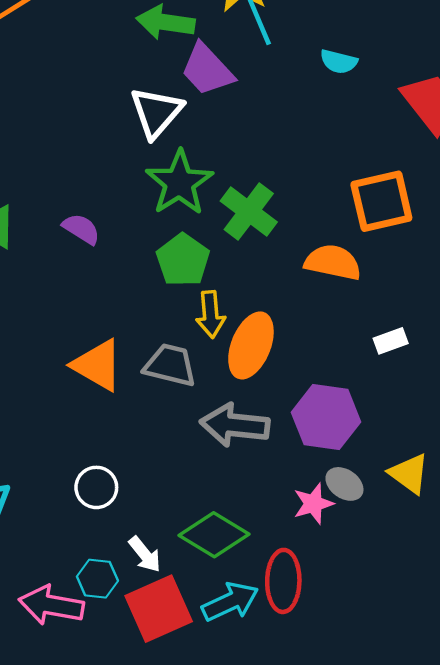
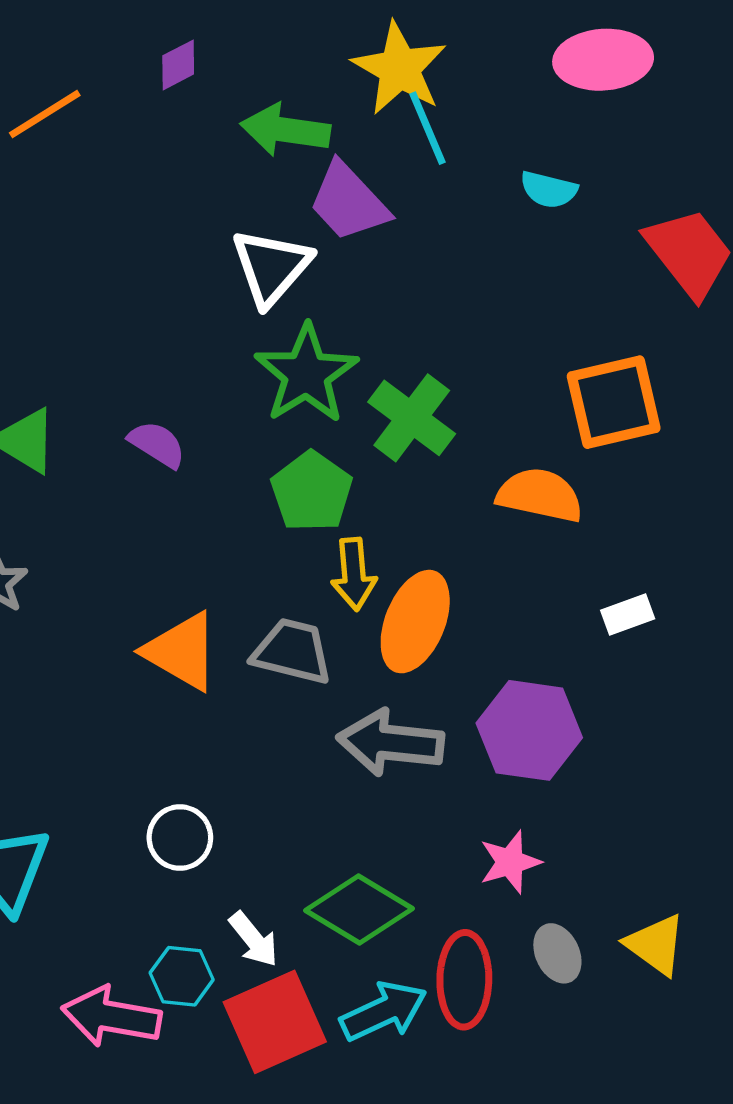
yellow triangle: (409, 474) -> (656, 945), moved
gray ellipse: (344, 484) -> (557, 953), moved, turned 30

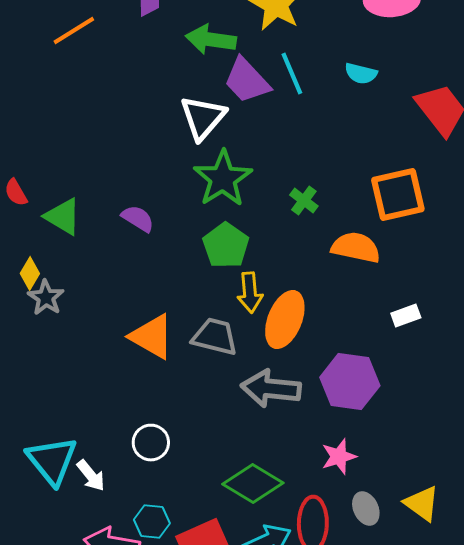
cyan line: (427, 128) -> (292, 74), moved
green cross: (412, 418) -> (304, 200), moved, size x0.6
white arrow: (254, 939) -> (91, 476), moved

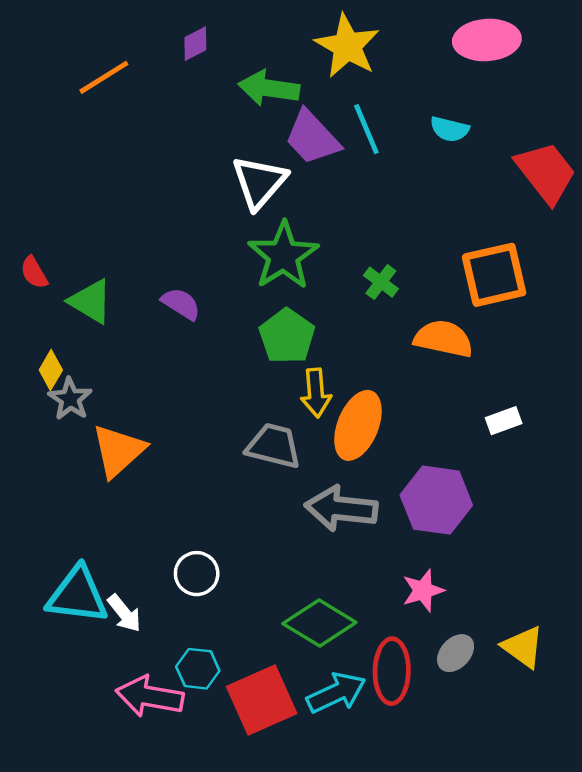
orange triangle: (152, 336) -> (118, 451), moved, turned 48
cyan triangle: (52, 460) -> (77, 595), turned -44
gray ellipse: (366, 508) -> (456, 653), turned 68

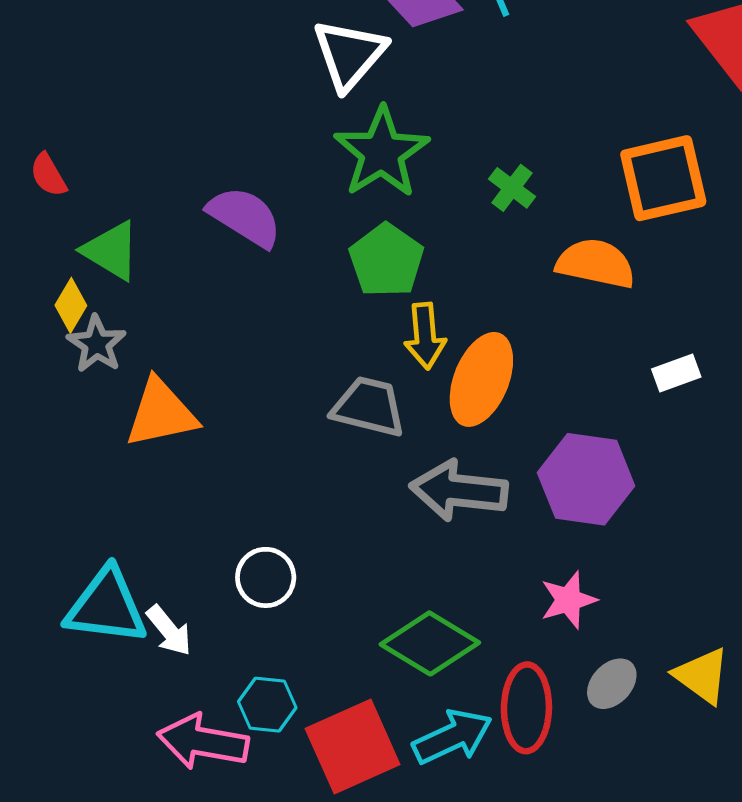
green triangle: (91, 301) -> (111, 251), moved
purple semicircle: (181, 304) -> (245, 217), size x1.4
orange triangle: (118, 451) -> (161, 413), turned 30

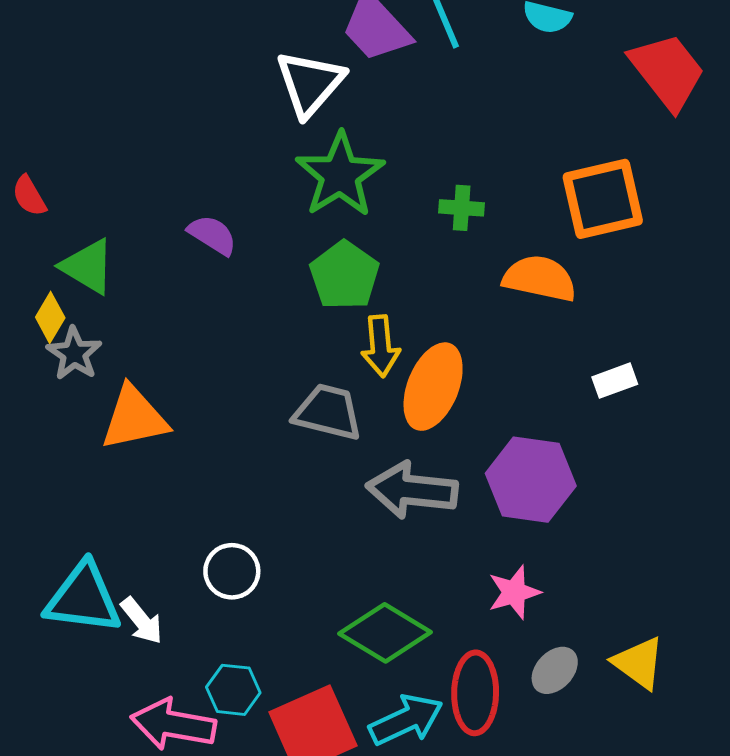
green cross: (512, 188) -> (462, 208), turned -33
purple semicircle: (245, 217) -> (212, 235), size x0.7

